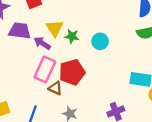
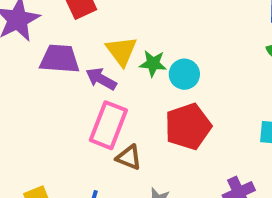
cyan circle: (100, 41) -> (184, 74), moved
red pentagon: (72, 72) -> (188, 126), moved

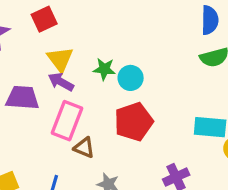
yellow triangle: (121, 51) -> (60, 59), moved
purple trapezoid: (60, 59) -> (22, 98), moved

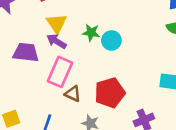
red pentagon: (134, 122) -> (110, 93), moved

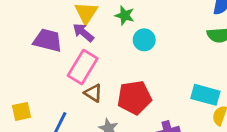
green star: (91, 33) -> (125, 15), moved

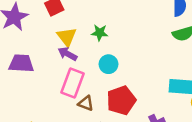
purple trapezoid: (48, 40) -> (21, 63), moved
cyan circle: (144, 40) -> (108, 64), moved

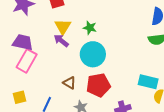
cyan circle: (108, 64) -> (93, 54), size x1.6
pink rectangle: (73, 83) -> (27, 61), moved

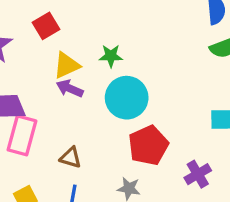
yellow triangle: (63, 27) -> (67, 65), turned 48
brown triangle: (69, 83) -> (71, 158), moved

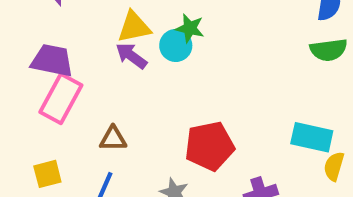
cyan circle: (127, 98) -> (176, 45), moved, size x0.6
brown triangle: (71, 158) -> (113, 139), turned -30

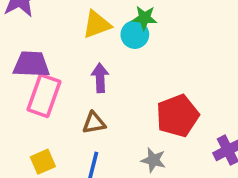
purple arrow: (131, 56) -> (100, 78), moved, turned 60

